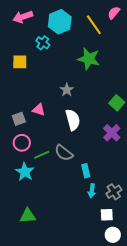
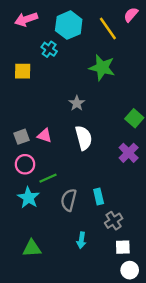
pink triangle: (39, 110) -> (45, 136), moved
gray semicircle: (64, 153) -> (69, 200), moved, turned 66
cyan arrow: (92, 191) -> (81, 240), moved
gray cross: (114, 192) -> (114, 221), moved

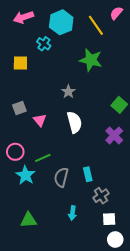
pink triangle: (45, 136) -> (40, 120), turned 32
gray square: (22, 137) -> (19, 108), moved
pink circle: (25, 164) -> (15, 152), moved

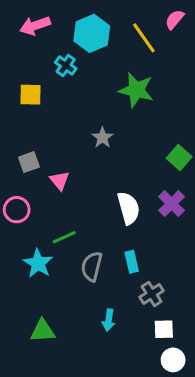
white semicircle: (74, 122) -> (129, 208), moved
pink circle: (15, 152) -> (17, 210), moved

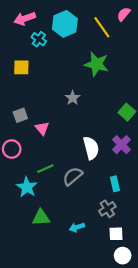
cyan cross: (66, 66) -> (39, 39), moved
cyan rectangle: (132, 262) -> (115, 184), moved
gray semicircle: (92, 266) -> (73, 176), moved, turned 36
cyan arrow: (109, 320) -> (77, 227), turned 64
green triangle: (43, 331) -> (41, 218), moved

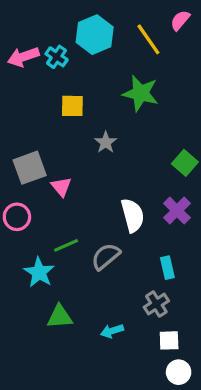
pink arrow: (25, 18) -> (23, 57), moved
yellow square: (21, 67) -> (72, 106), moved
gray square: (20, 115) -> (30, 168), size x1.5

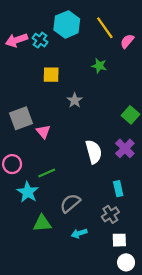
pink semicircle: (180, 20) -> (127, 41), moved
green star: (141, 93) -> (99, 66), size x0.6
pink circle: (17, 217) -> (12, 164), moved
gray semicircle: (106, 256) -> (70, 203), moved

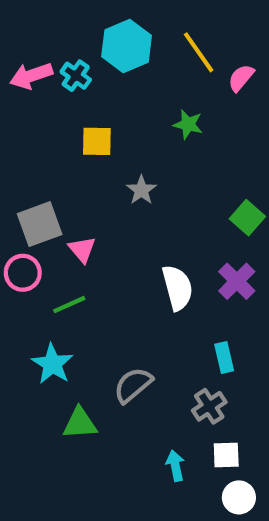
pink circle: (12, 164) -> (23, 273), moved
green line: (47, 173) -> (69, 305), moved
cyan arrow: (79, 233) -> (175, 466), moved, turned 96

